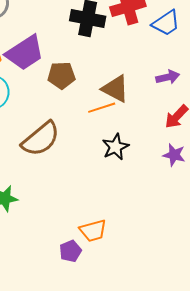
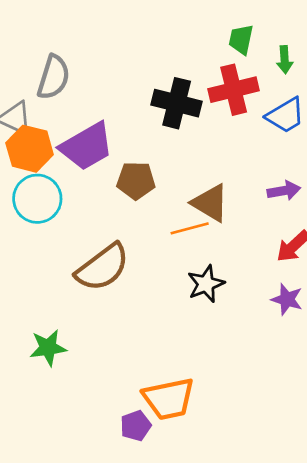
orange trapezoid: (93, 231) -> (169, 399), size x1.4

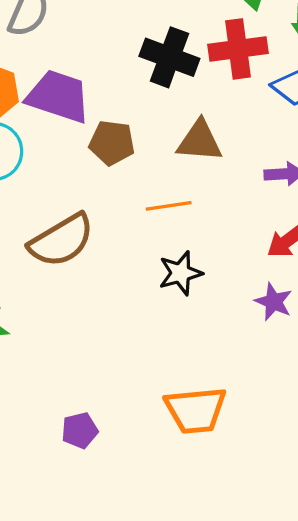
purple trapezoid: (87, 146) -> (58, 96), turned -138
brown triangle: (210, 203) -> (200, 141), moved, turned -33
orange trapezoid: (169, 399) -> (196, 410), moved

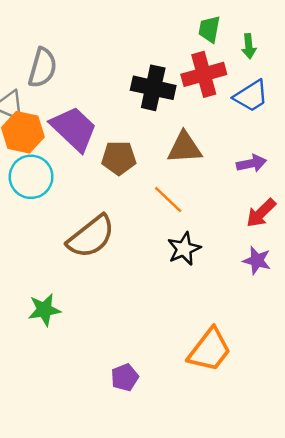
purple trapezoid: (58, 96) -> (74, 129), turned 33
orange line: (169, 206) -> (168, 200), turned 60
orange trapezoid: (196, 410) -> (210, 350), turned -39

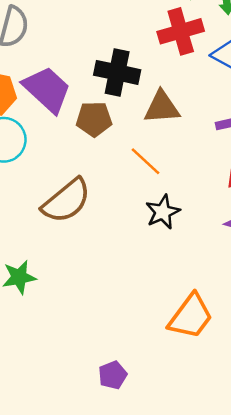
black cross: (153, 88) -> (117, 72), moved
purple pentagon: (125, 377) -> (113, 375), moved

